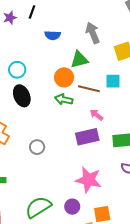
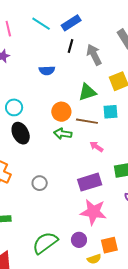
black line: (32, 12) -> (70, 46), moved
gray arrow: (93, 33) -> (94, 55), moved
green triangle: (79, 60) -> (87, 92), moved
purple rectangle: (87, 137) -> (90, 182), moved

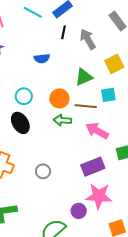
cyan circle: (14, 107) -> (24, 96), moved
pink arrow: (96, 147) -> (97, 131), size x1.6
purple circle: (79, 240) -> (79, 211), moved

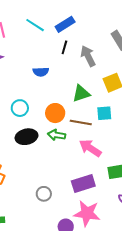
black ellipse: (20, 123) -> (26, 137), moved, turned -75
gray circle: (43, 171) -> (44, 194), moved

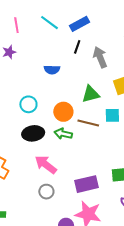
pink arrow: (90, 148) -> (46, 165), moved

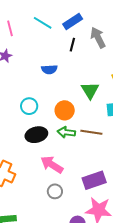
gray arrow: (100, 57) -> (98, 38), moved
green triangle: (91, 94) -> (90, 90), turned -42
brown line: (88, 123) -> (91, 132), moved

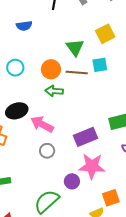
blue semicircle: (49, 69) -> (24, 26), moved
brown line: (91, 132) -> (77, 72), moved
black ellipse: (36, 135) -> (17, 111), moved

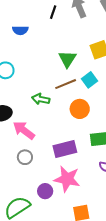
cyan square: (100, 65) -> (90, 80), turned -35
orange circle: (51, 69) -> (80, 109), moved
brown line: (77, 72) -> (66, 84), turned -35

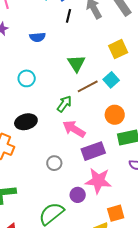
green triangle: (67, 59) -> (76, 63), moved
green arrow: (41, 99) -> (64, 104), turned 120
orange circle: (80, 109) -> (115, 115), moved
pink arrow: (24, 130) -> (74, 129), moved

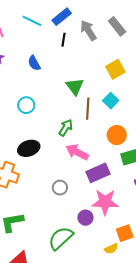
blue semicircle: (37, 37) -> (34, 63), turned 70
brown line: (88, 86) -> (88, 109), turned -55

